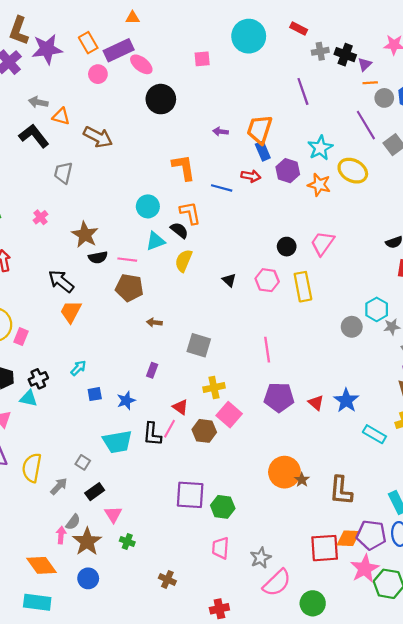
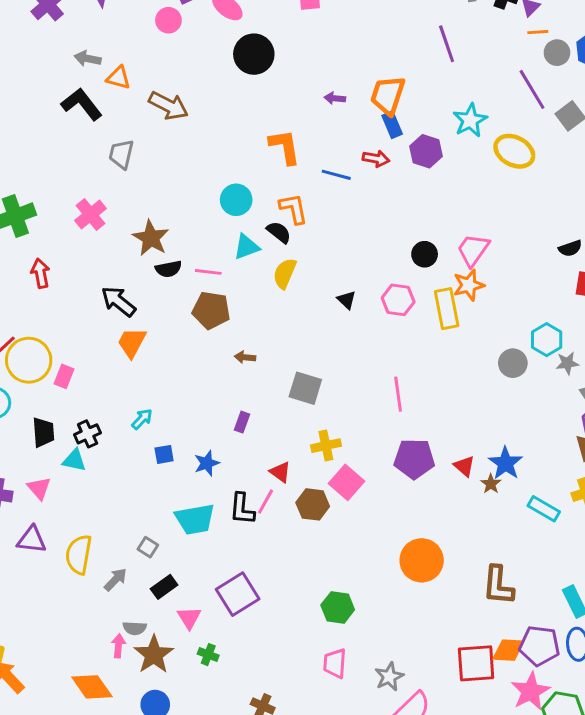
orange star: (319, 185) -> (469, 285), moved, turned -30
pink cross: (40, 217) -> (90, 215), size x1.5
brown star: (302, 480) -> (491, 484), moved
purple square: (190, 495) -> (238, 594), moved, turned -36
gray semicircle: (73, 522) -> (135, 628), turned 56

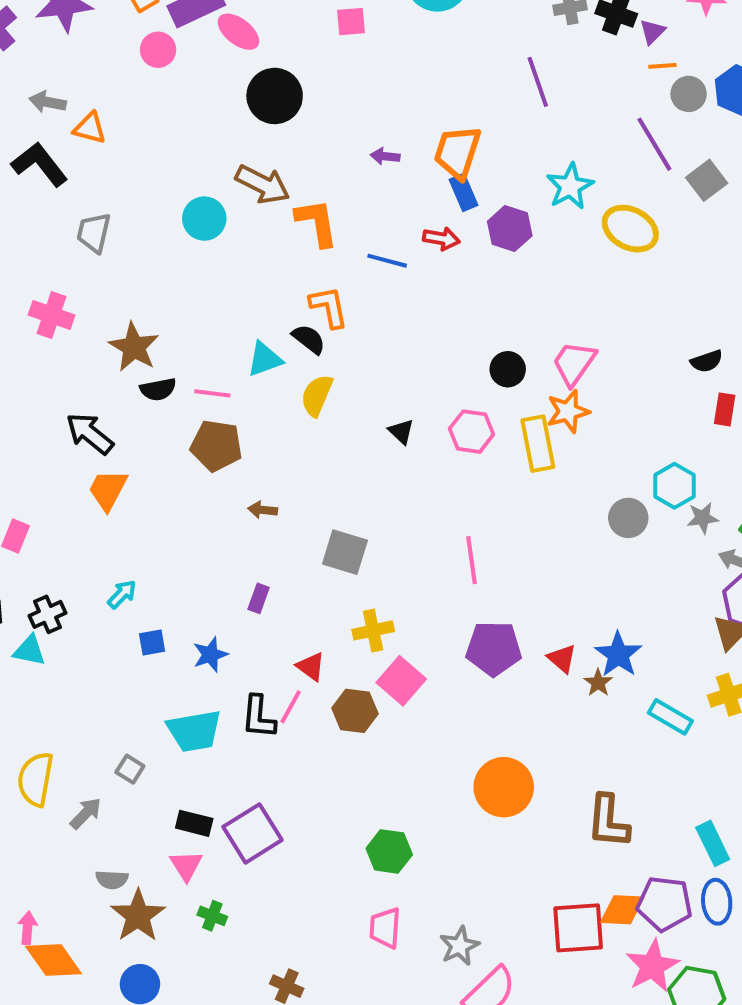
brown arrow: (168, 106) -> (263, 184), moved
cyan circle: (236, 200) -> (204, 219), moved
pink cross: (90, 215) -> (52, 315), turned -32
black rectangle: (164, 587) -> (194, 823), moved, turned 50
pink arrow: (118, 646) -> (27, 928), moved

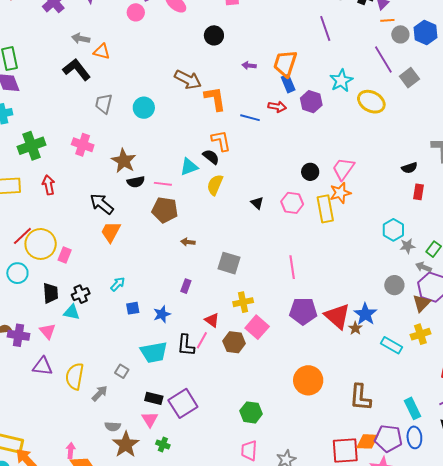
black circle: (275, 96) -> (214, 35), moved, size x0.7
cyan circle: (204, 219) -> (144, 108), moved
gray circle: (628, 518) -> (394, 285), moved
red triangle: (562, 659) -> (337, 316), size x1.8

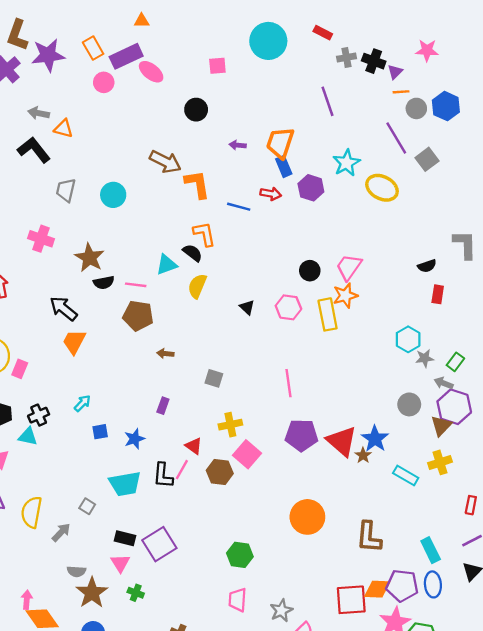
gray square: (229, 263) -> (214, 378), size x0.7

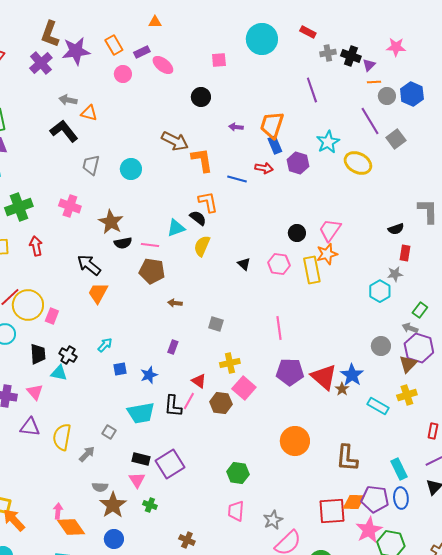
purple rectangle: (126, 56) -> (142, 52), size x0.6
gray star: (425, 358) -> (395, 274), moved
black cross: (39, 415) -> (68, 355), turned -36

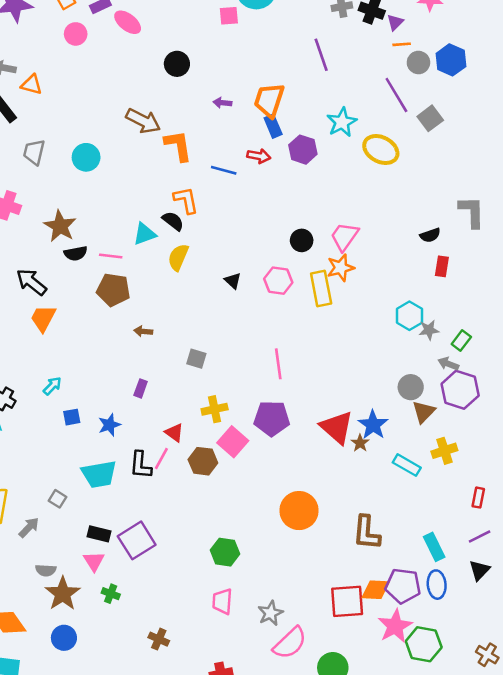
pink square: (219, 60) -> (229, 16), moved
gray star: (395, 274) -> (429, 330), moved
brown triangle: (408, 364) -> (424, 412), moved
purple pentagon: (290, 372) -> (272, 418), moved

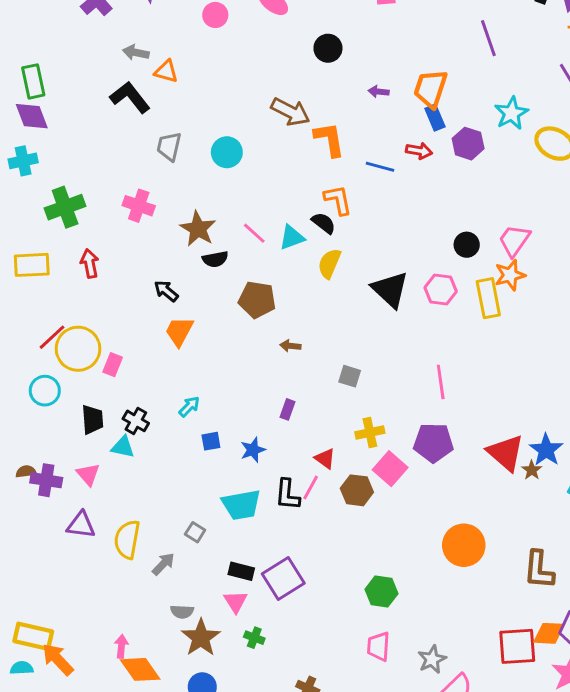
pink line: (111, 256) -> (254, 233), moved, turned 35
black triangle: (233, 281) -> (390, 289), size x2.0
black arrow: (31, 282) -> (166, 291), size x0.7

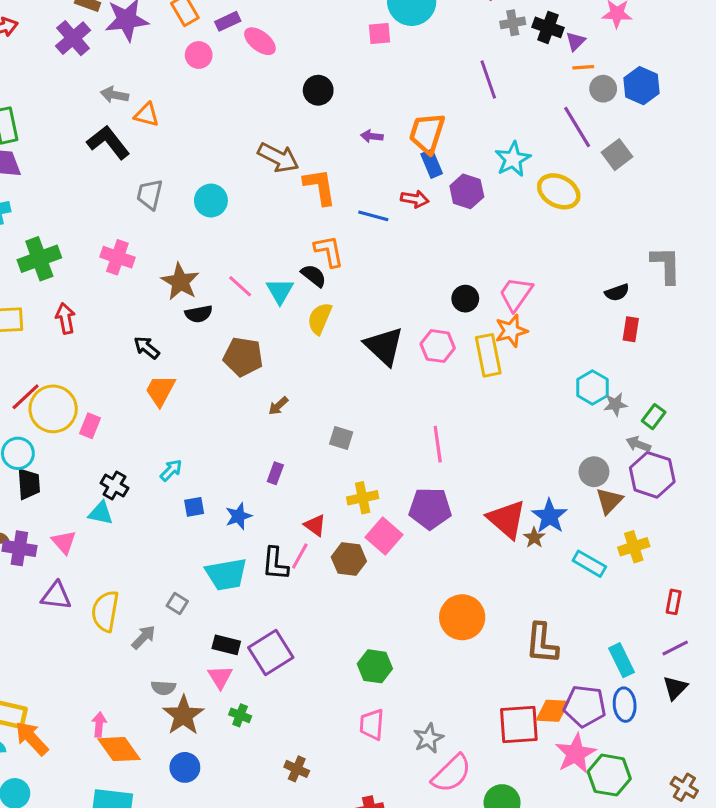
cyan triangle: (292, 237) -> (280, 291), turned -40
brown arrow: (290, 346) -> (278, 406), turned -48
black trapezoid: (92, 420) -> (29, 484), moved

